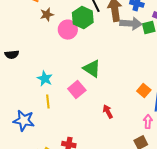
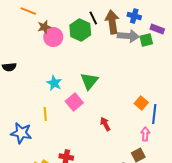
pink circle: (68, 30) -> (53, 37), moved
green triangle: (92, 69) -> (89, 81), turned 36
cyan star: (45, 79) -> (54, 83), moved

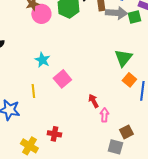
green triangle: (89, 81) -> (123, 58), moved
pink arrow: (145, 134) -> (104, 115), moved

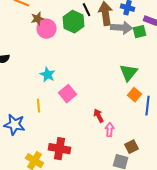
red cross: (54, 134) -> (60, 149), size x1.5

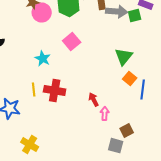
pink square: (68, 94) -> (72, 42), moved
red cross: (60, 149) -> (55, 90), moved

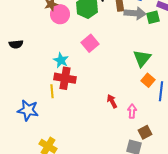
red cross: (55, 90) -> (65, 78), moved
pink arrow: (105, 114) -> (132, 111), moved

